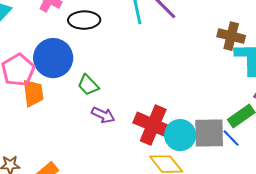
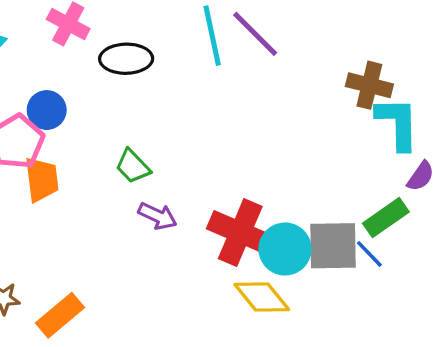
blue circle: (53, 58) -> (47, 110), moved, size x0.6

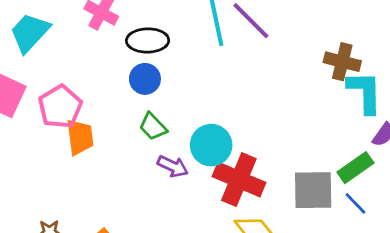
blue circle: (47, 110) -> (145, 79), moved
cyan circle: (285, 249) -> (211, 145), moved
blue line: (369, 254) -> (355, 203), moved

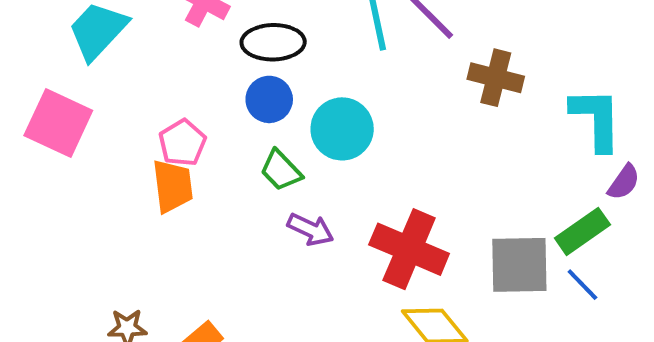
brown cross: (342, 62) -> (496, 78), moved
pink pentagon: (60, 107) -> (182, 143), moved, size x0.7
cyan circle: (211, 145) -> (342, 129), moved

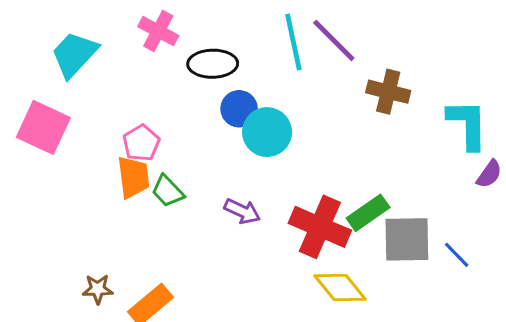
blue circle: (269, 99) -> (239, 109), moved
green trapezoid: (281, 170) -> (168, 191), moved
green rectangle: (582, 231) -> (368, 213), moved

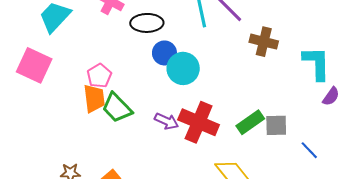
green trapezoid: (168, 191) -> (117, 108), size x1.4
red cross: (320, 227) -> (199, 122), moved
gray square: (407, 239) -> (276, 125), moved, size x0.7

